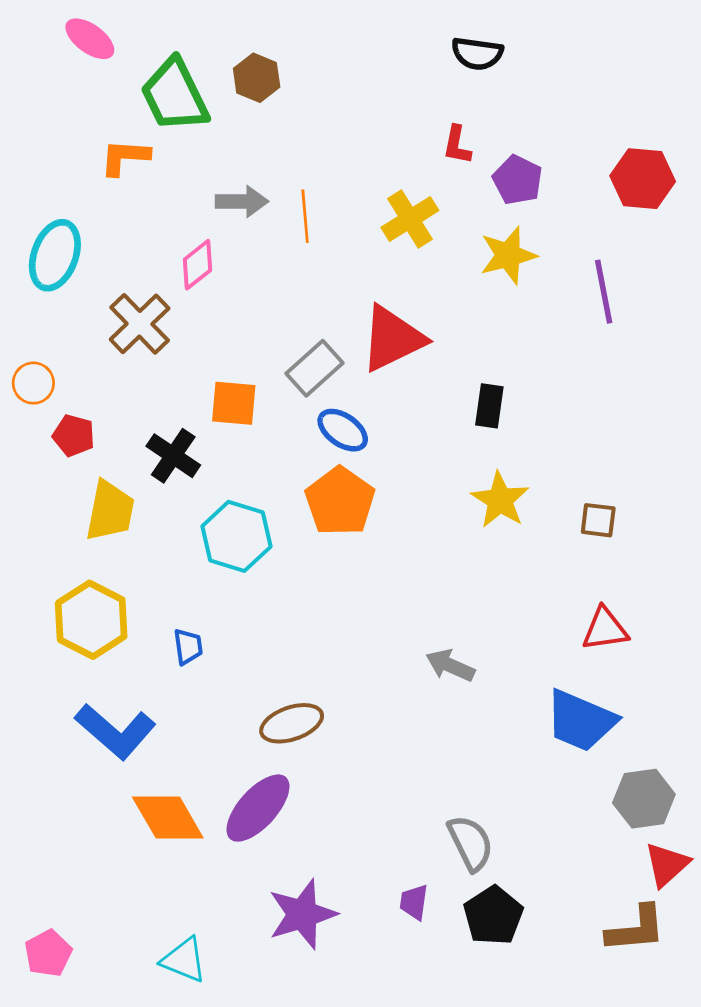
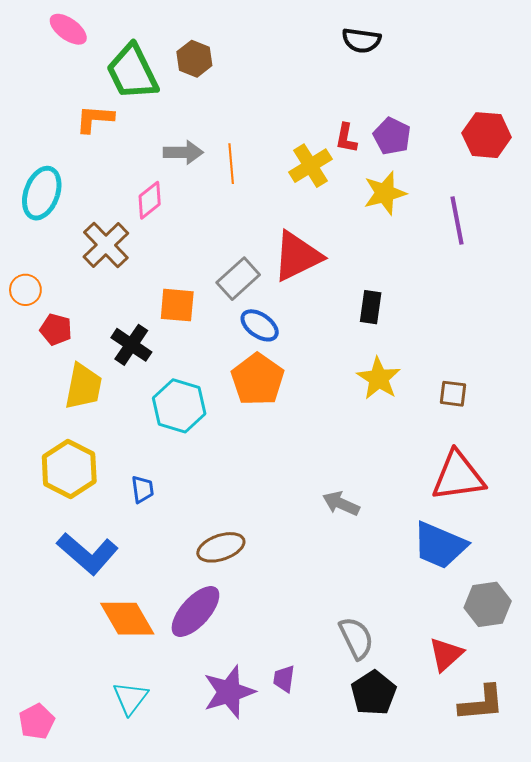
red L-shape: (457, 145) -> (346, 138), moved
red triangle: (605, 629) -> (458, 476), size x1.5
red triangle: (667, 865) -> (446, 654), moved
purple trapezoid: (414, 902) -> (284, 679), moved
cyan triangle: (184, 960) -> (130, 698), moved, turned 45

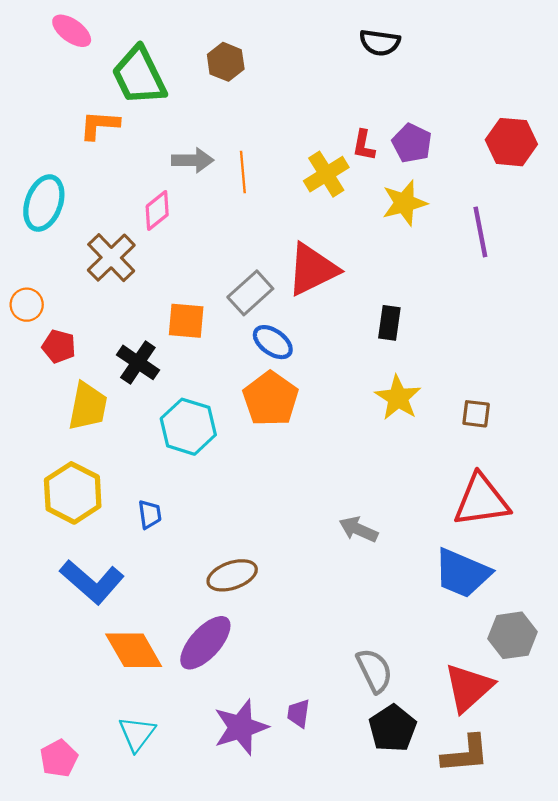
brown hexagon: (194, 59) -> (226, 62), moved
red triangle: (446, 654) -> (469, 688), size x1.4
brown L-shape: (482, 703) -> (465, 754), moved
pink pentagon: (37, 721) -> (59, 758), moved

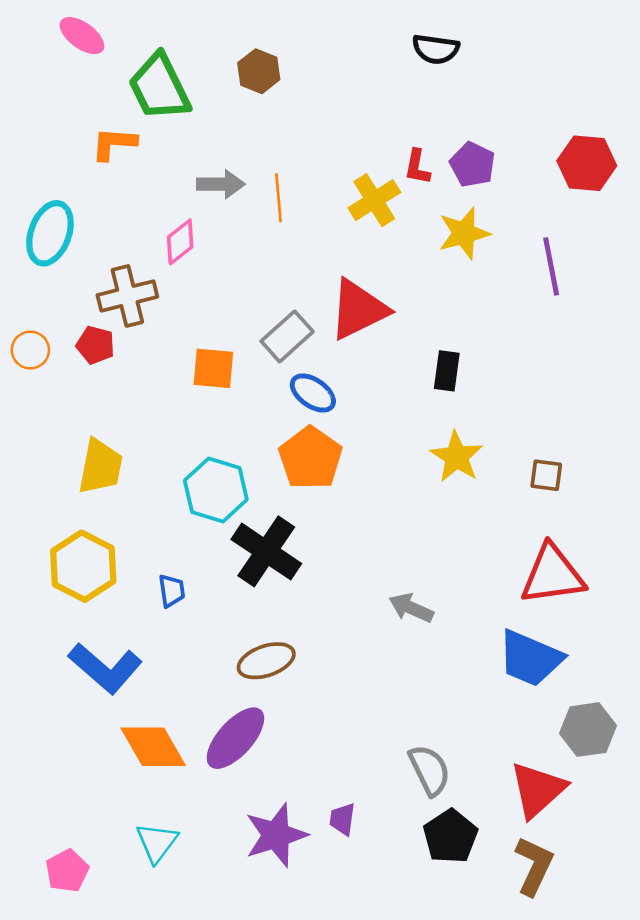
brown cross: (111, 258) -> (127, 296), turned 30
red pentagon: (59, 346) -> (95, 345), moved
black cross: (138, 362) -> (266, 551), moved, size x1.4
brown L-shape: (465, 754) -> (534, 866), turned -60

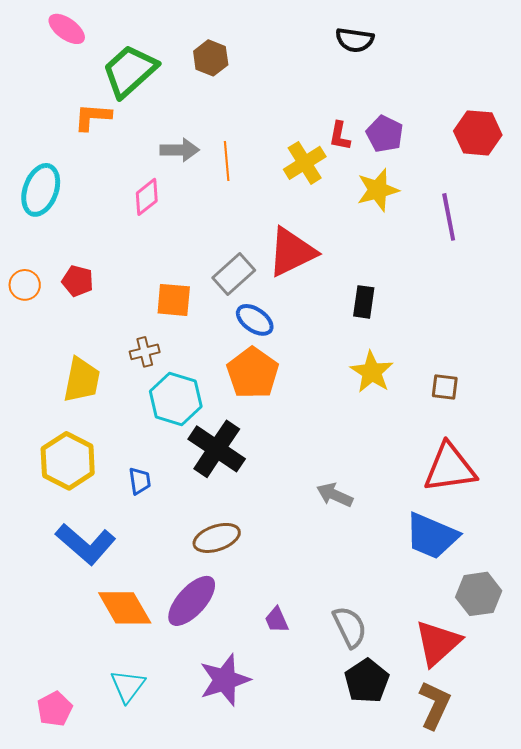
green trapezoid: (159, 87) -> (130, 71), turned 74
brown cross: (127, 296) -> (145, 352), moved, size x0.6
purple trapezoid: (342, 819) -> (277, 620), moved, turned -32

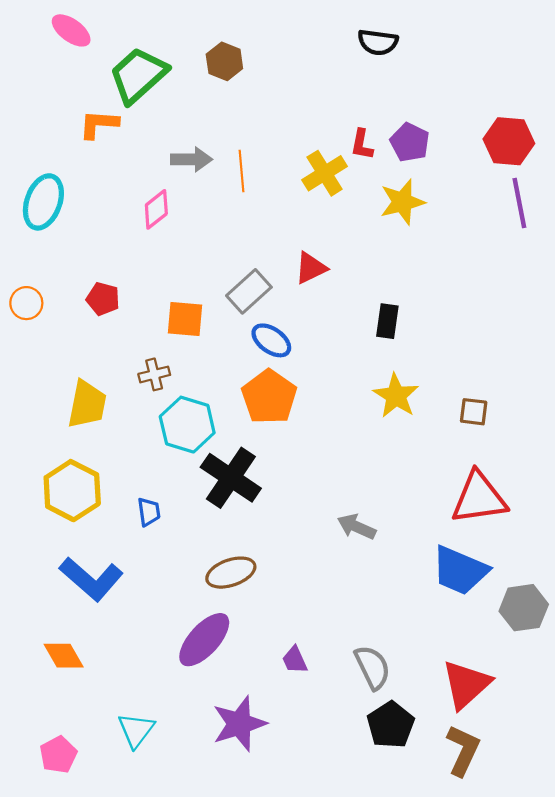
purple line: (449, 217) -> (519, 203), moved
red triangle: (292, 252) -> (311, 268), size x0.6
red pentagon: (78, 281) -> (103, 299), moved
gray hexagon: (479, 594) -> (524, 608), moved
orange diamond: (125, 608) -> (64, 656), moved, size x0.7

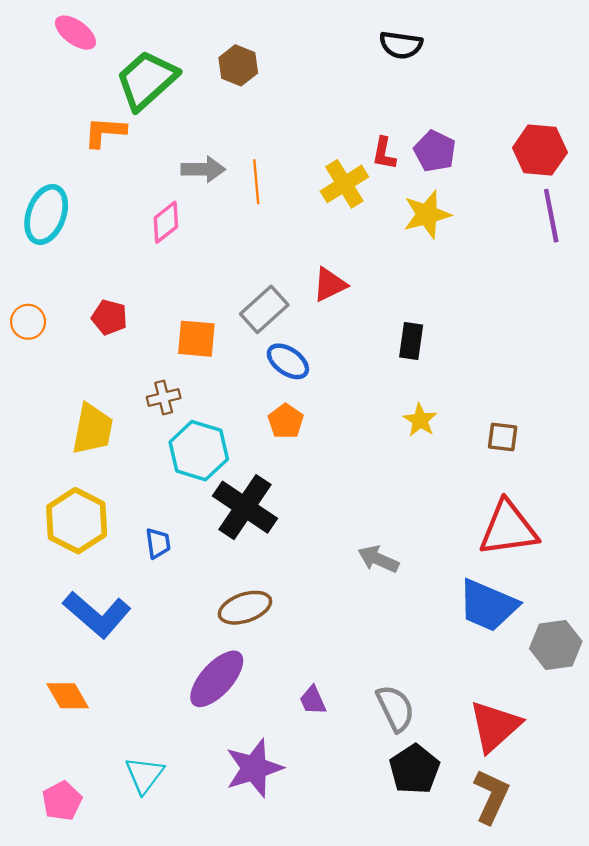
yellow star: (396, 396) -> (420, 420), size x0.7
orange pentagon: (269, 397) -> (286, 421), size x0.6

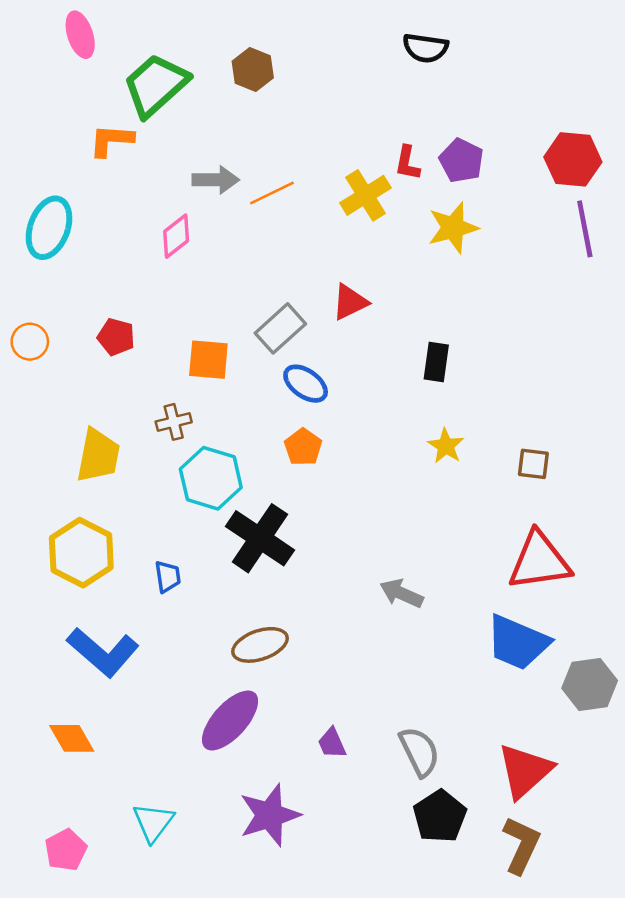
pink ellipse: (76, 33) -> (80, 35), turned 36
orange line: (256, 182) -> (272, 193), turned 69

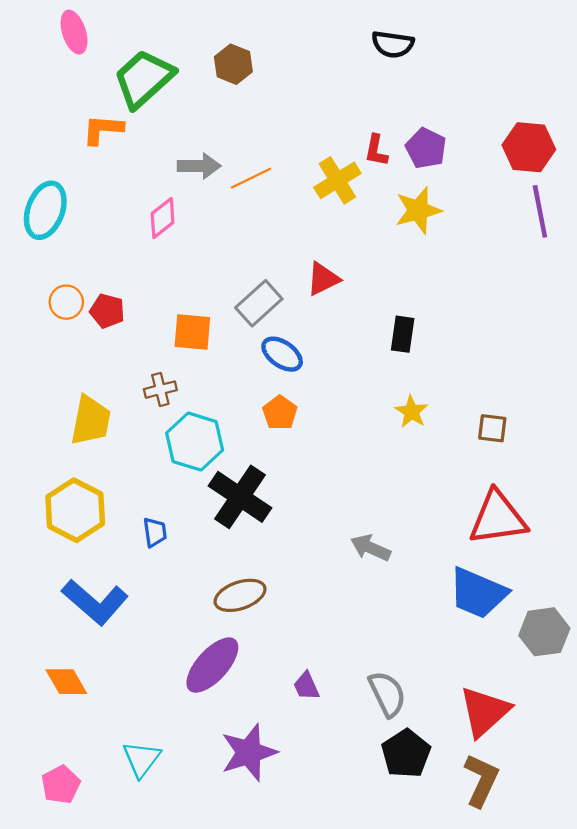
orange circle: (30, 342) -> (66, 302), moved

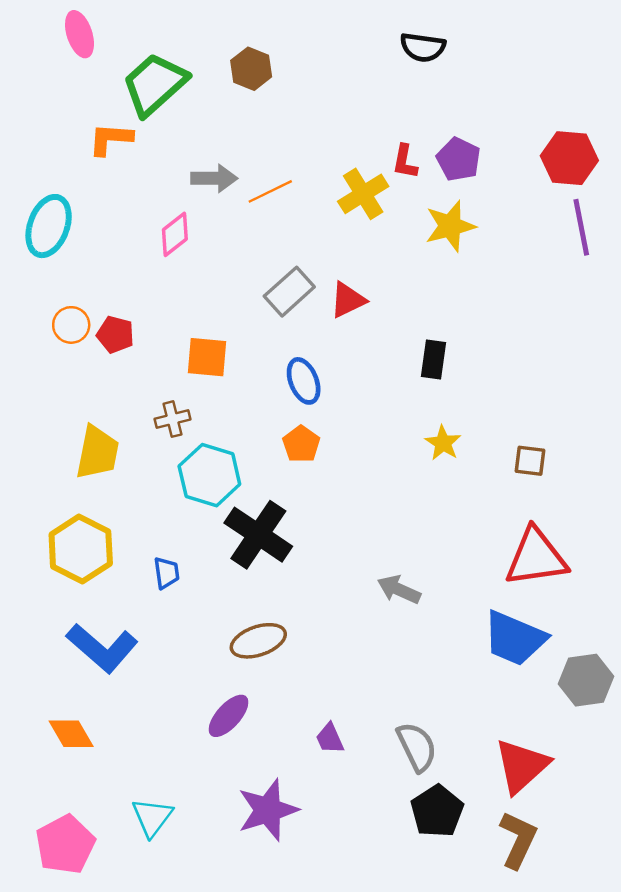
gray rectangle: (259, 303) -> (289, 292), moved
blue ellipse: (282, 354) -> (304, 381), turned 33
purple ellipse: (212, 665) -> (228, 716), size x0.7
pink pentagon: (61, 785) -> (65, 845), size x1.4

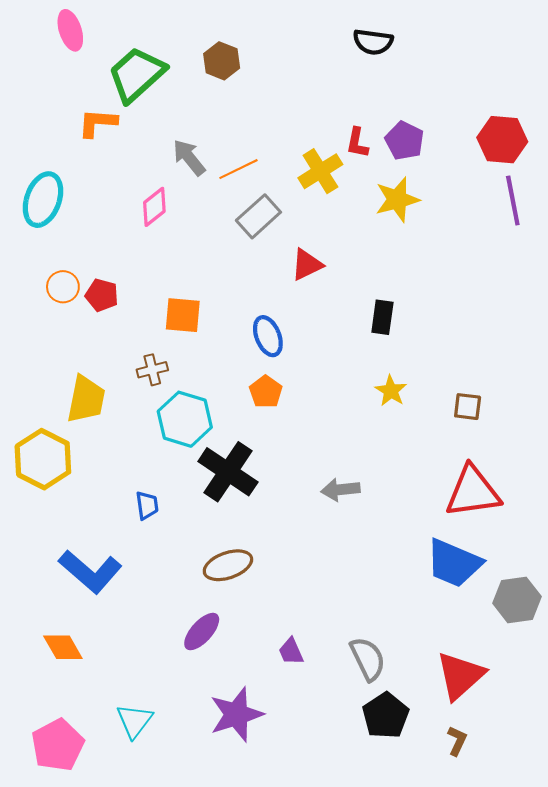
gray arrow: (214, 178) -> (189, 157), turned -129
gray rectangle: (289, 292) -> (258, 216), moved
yellow hexagon: (81, 549) -> (43, 459), moved
gray arrow: (399, 590) -> (340, 490), moved, turned -30
brown L-shape: (518, 840) -> (457, 741), size x0.6

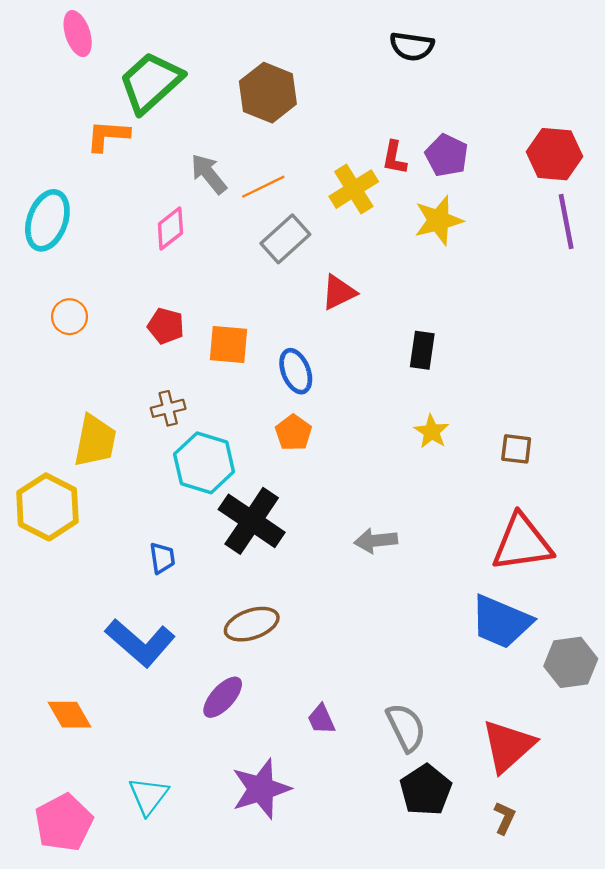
brown hexagon: (222, 61) -> (268, 93), moved, size x1.4
red pentagon: (102, 295) -> (166, 326), moved
orange square: (183, 315) -> (228, 344), moved
blue L-shape: (90, 572) -> (140, 643), moved

